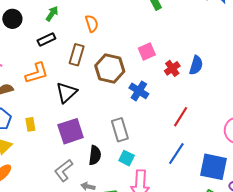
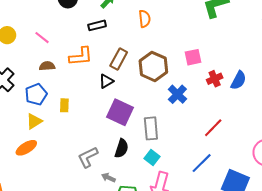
brown rectangle: (77, 55) -> (119, 59), moved
black triangle: (66, 92) -> (106, 81), size x0.7
purple square: (71, 131) -> (120, 112), moved, turned 32

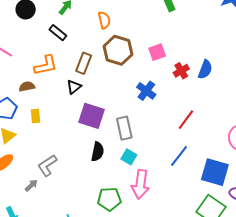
black rectangle: (97, 25) -> (58, 33), turned 60
brown semicircle: (47, 66) -> (27, 86), moved
brown hexagon: (153, 66) -> (118, 50), moved
gray L-shape: (88, 157) -> (47, 165), moved
gray arrow: (108, 178) -> (31, 185), moved, turned 120

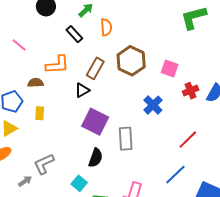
orange semicircle: (104, 20) -> (106, 27), moved
pink square: (157, 52) -> (170, 68), turned 30
cyan square: (129, 157) -> (79, 183), moved

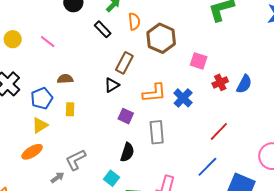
brown hexagon: (131, 61) -> (161, 38), moved
orange L-shape: (57, 65) -> (154, 93), moved
purple square: (95, 122) -> (126, 116), size x0.6

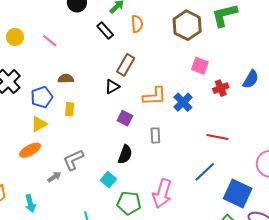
brown hexagon: (161, 38) -> (187, 25), moved
blue semicircle: (244, 84) -> (251, 79), moved
red line: (219, 131) -> (217, 137), turned 55
gray rectangle: (157, 132) -> (155, 135), size x0.7

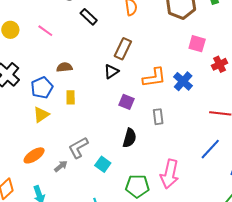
black rectangle: (105, 31) -> (89, 17), moved
orange ellipse: (30, 150) -> (34, 155), moved
cyan square: (108, 180) -> (103, 164), moved

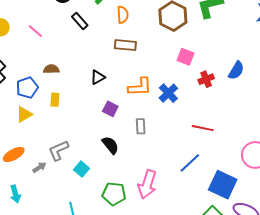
brown rectangle: (123, 49) -> (125, 45), moved, turned 65
black semicircle: (130, 138) -> (110, 145), turned -60

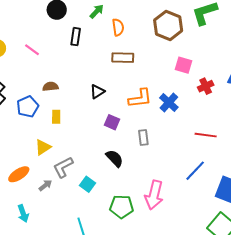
black rectangle: (80, 21) -> (76, 37), turned 54
yellow triangle: (24, 114) -> (43, 147), moved

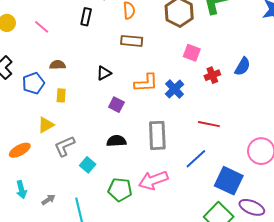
gray rectangle: (143, 137) -> (157, 135), moved, size x1.8
black semicircle: (115, 158) -> (116, 141), turned -54
gray arrow: (45, 185) -> (48, 200), moved
pink arrow: (154, 195) -> (153, 180), turned 52

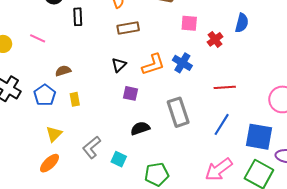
black triangle: (104, 73) -> (119, 65), moved
yellow triangle: (46, 125) -> (54, 134), moved
pink arrow: (153, 180) -> (219, 169), moved

